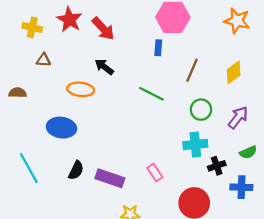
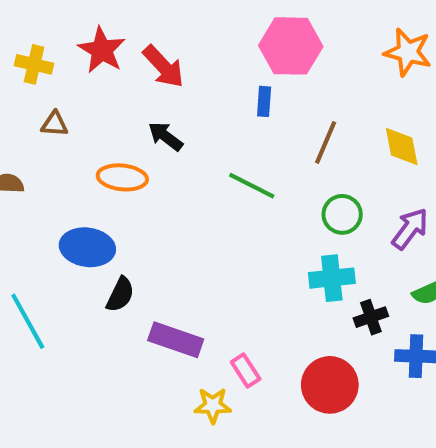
yellow diamond: (234, 72) -> (402, 147), turned -65
black semicircle: (76, 170) -> (120, 295), moved
pink rectangle: (155, 173) -> (246, 371), moved

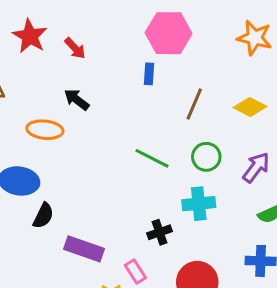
red arrow: (163, 66) -> (75, 48), size x0.7
yellow diamond: (402, 147) -> (250, 107), turned -52
green line: (252, 186) -> (152, 158), moved
black cross: (371, 317) -> (160, 232), moved

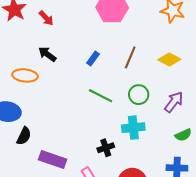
blue rectangle: (149, 74) -> (93, 58), moved, turned 32

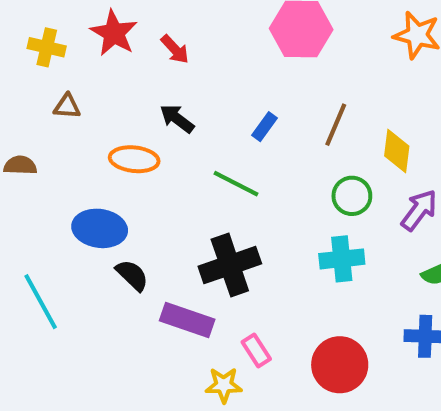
yellow diamond: (169, 60) -> (397, 151), moved, turned 70
green line: (100, 96) -> (236, 184), moved
black semicircle: (24, 136) -> (132, 275), turned -72
black cross: (106, 148) -> (230, 265), moved, size x1.8

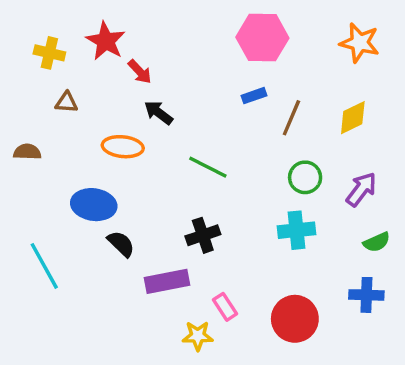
red arrow: (175, 49) -> (140, 72), moved
blue rectangle: (264, 127) -> (254, 96), moved, turned 35
yellow diamond: (397, 151) -> (353, 118), moved, turned 57
black cross: (230, 265) -> (203, 235), size x0.7
purple rectangle: (187, 320) -> (167, 281), turned -30

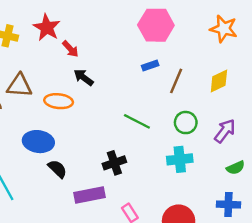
brown triangle: (66, 102) -> (19, 86), moved, size x1.6
green line: (208, 167) -> (137, 121), moved

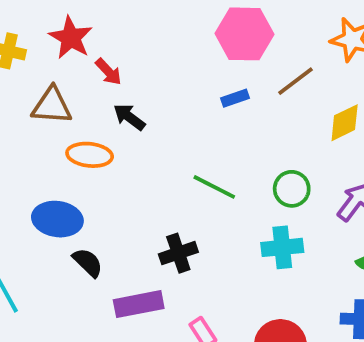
brown line: (176, 81) -> (295, 81), moved, turned 30
brown triangle: (19, 86) -> (52, 106), moved

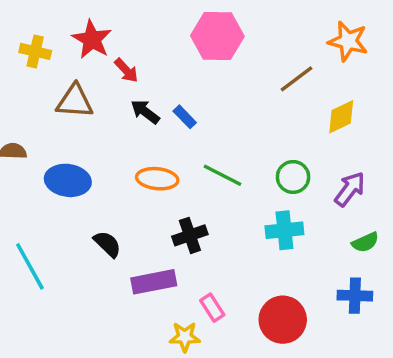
pink hexagon: (244, 34) -> (217, 36), moved
blue rectangle: (235, 98) -> (185, 117), moved, turned 65
orange ellipse: (90, 155) -> (157, 179), moved
blue ellipse: (57, 219) -> (68, 180), moved

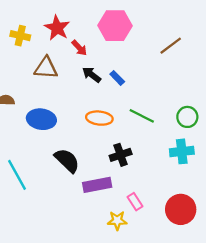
pink hexagon: (217, 36) -> (115, 26), moved
brown line: (296, 79) -> (171, 46), moved
black semicircle: (107, 244) -> (67, 160), size x1.4

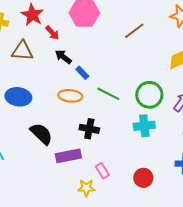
blue rectangle: (117, 78) -> (82, 73), moved
green circle: (187, 117) -> (149, 95), size x1.4
black cross: (121, 155) -> (89, 129), turned 30
red circle: (181, 209) -> (143, 178), size x0.7

